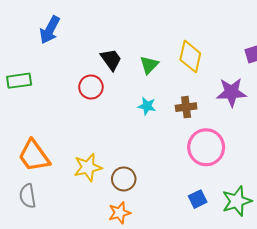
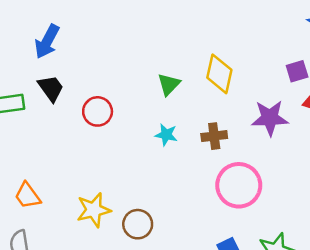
black trapezoid: (111, 60) -> (51, 88), moved
orange trapezoid: (34, 156) -> (28, 196), size x0.7

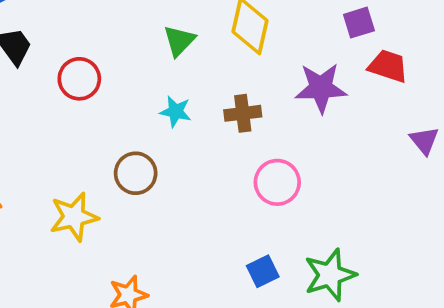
pink circle: (239, 185) -> (277, 182), size x0.7
brown circle: (138, 224) -> (136, 173), moved

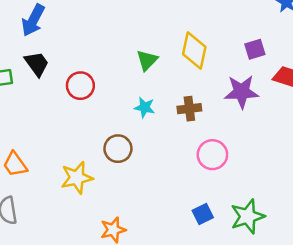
purple square: (359, 23) -> (255, 49), moved

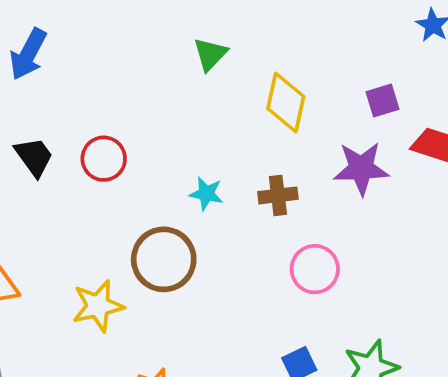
green triangle: (147, 60) -> (210, 54), moved
black trapezoid: (37, 64) -> (34, 157), moved
brown circle: (118, 149) -> (164, 259), size x1.4

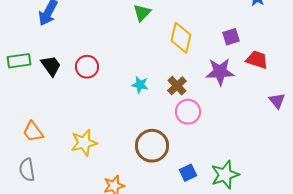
brown cross: (278, 195) -> (177, 86), turned -36
brown circle: (164, 259) -> (152, 146), moved
pink circle: (315, 269) -> (188, 112), moved

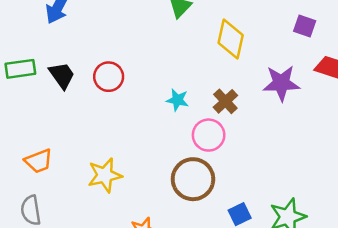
purple square: (231, 37) -> (305, 26), moved, turned 36
pink circle: (188, 112) -> (209, 135), moved
orange trapezoid: (33, 132) -> (39, 161), turned -75

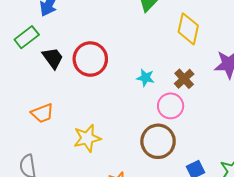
green rectangle: (20, 69) -> (27, 37), moved, turned -30
red circle: (109, 77) -> (90, 59), size x1.4
orange trapezoid: (39, 161) -> (42, 113), moved

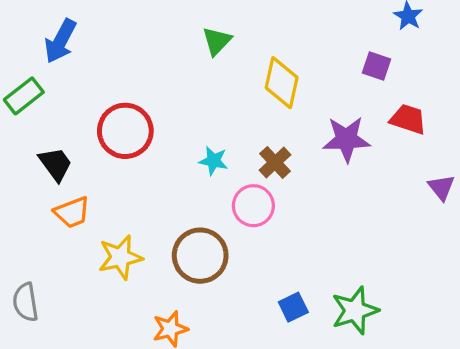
black trapezoid: (53, 58) -> (55, 164), moved
orange trapezoid: (42, 113) -> (72, 212), moved
brown circle: (158, 141) -> (200, 256), moved

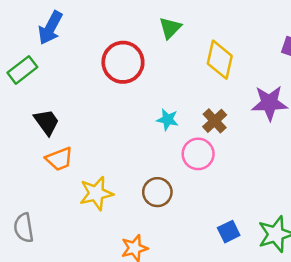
red circle: (125, 131) -> (123, 62), moved
brown circle: (200, 256) -> (157, 192), size x0.7

